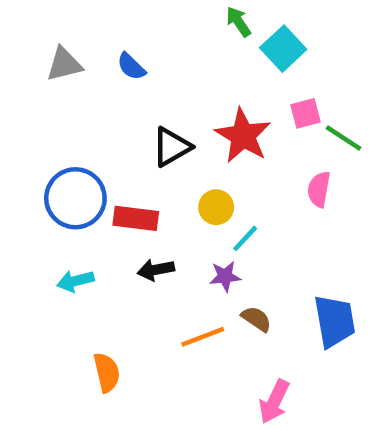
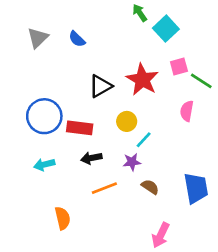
gray triangle: (64, 64) -> (38, 38), turned -30
orange line: (203, 337) -> (104, 188), moved

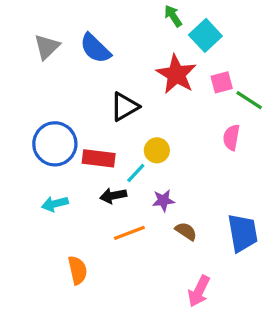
blue semicircle: (77, 39) -> (95, 48), size x1.5
red star: (142, 80) -> (176, 74), moved
cyan line: (144, 140) -> (136, 173), moved

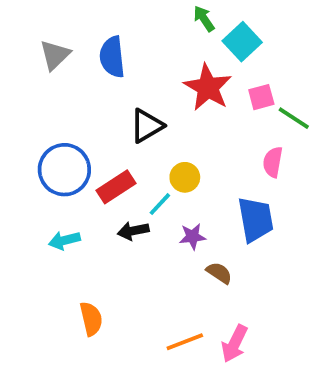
blue semicircle: (95, 48) -> (112, 57), turned 40
red rectangle: (99, 158) -> (116, 187), turned -40
orange line: (129, 233) -> (185, 342), moved
blue trapezoid: (243, 233) -> (256, 219), moved

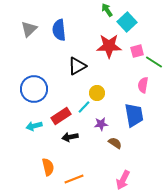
red star: (208, 87) -> (109, 46), turned -30
red rectangle: (116, 187) -> (61, 116), moved
black arrow: (133, 231) -> (70, 137), moved
orange line: (185, 342) -> (74, 179), moved

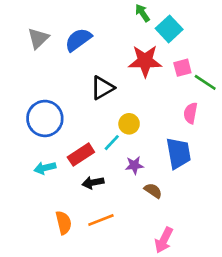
blue semicircle: (59, 30) -> (78, 40), turned 60
orange line: (74, 179) -> (101, 220), moved

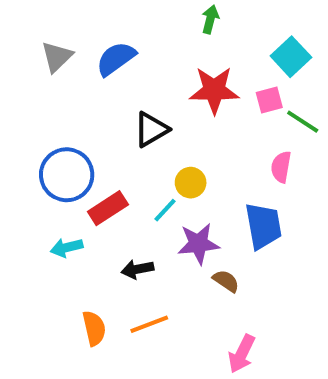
green arrow: (142, 13) -> (210, 19), turned 48
cyan square: (169, 29) -> (291, 57), moved
red rectangle: (81, 155) -> (108, 208), moved
purple star: (134, 165) -> (198, 244), size x1.5

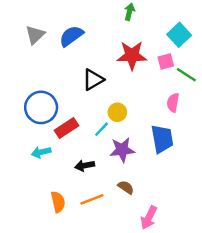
brown semicircle: (226, 281) -> (126, 187), moved

